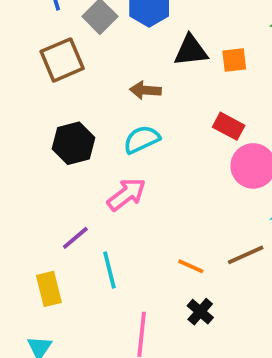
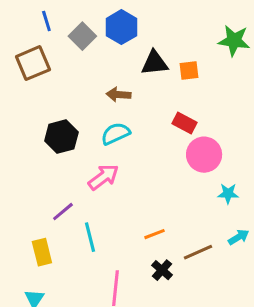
brown square: (62, 60) -> (33, 63), moved
brown line: (246, 255) -> (198, 252), moved
orange line: (191, 266) -> (155, 234), turned -45

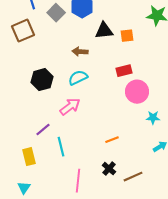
red rectangle: (185, 123) -> (124, 71), turned -42
orange line: (155, 234) -> (112, 140), moved
brown line: (198, 252) -> (133, 177), moved

